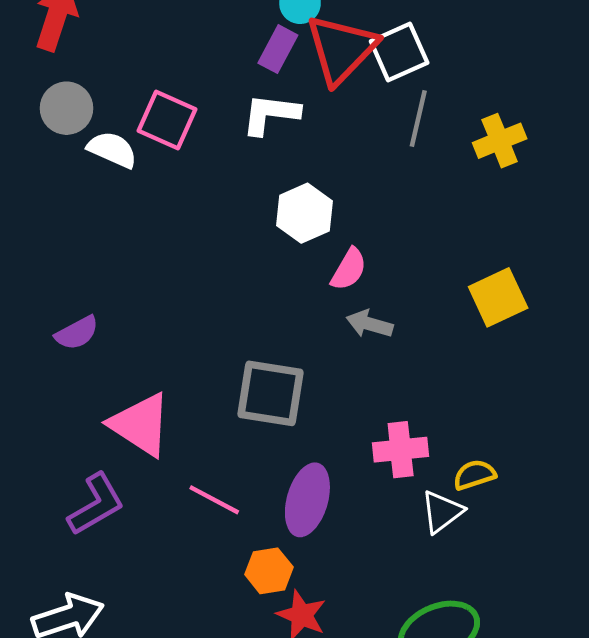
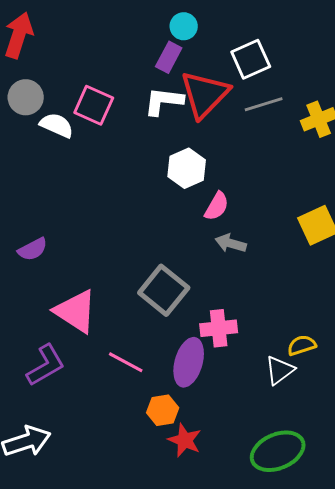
red triangle: (341, 49) -> (205, 94), moved
gray line: (418, 119) -> (264, 104), turned 60
gray square: (270, 393) -> (164, 290), turned 30
pink cross: (401, 450) -> (219, 328), moved

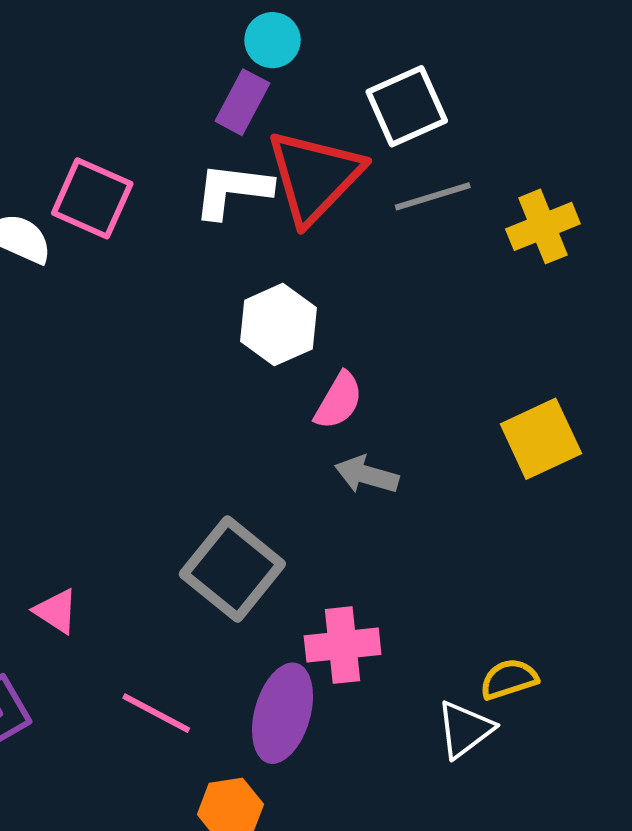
pink triangle: (76, 311) -> (56, 611), size x0.5

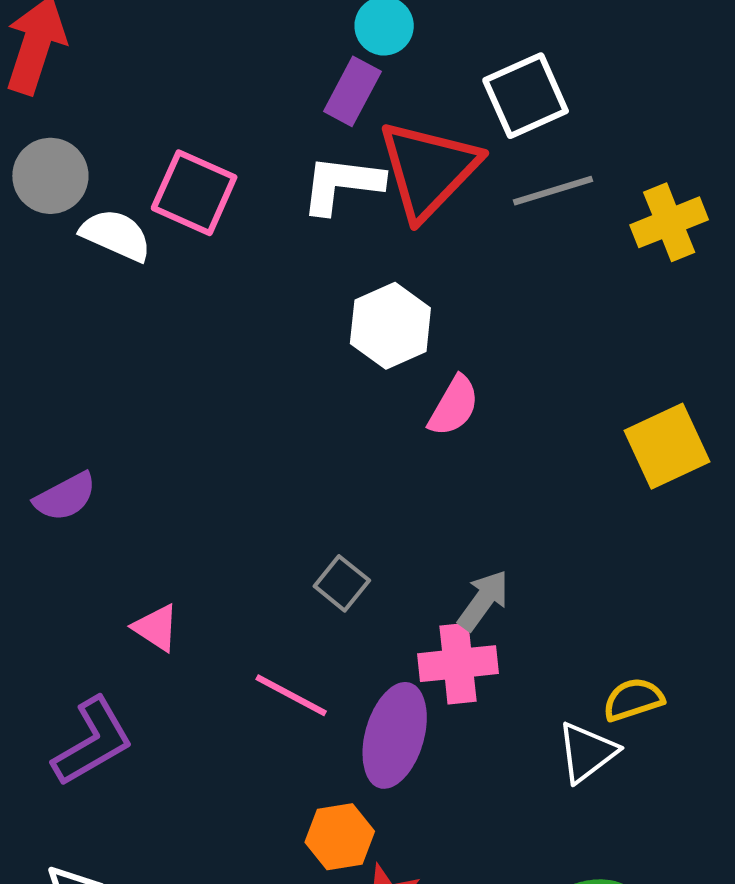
gray arrow: (367, 475) -> (483, 600), moved, turned 110
gray square: (232, 569) -> (342, 583), size x0.5
pink line: (156, 713) -> (291, 695), moved

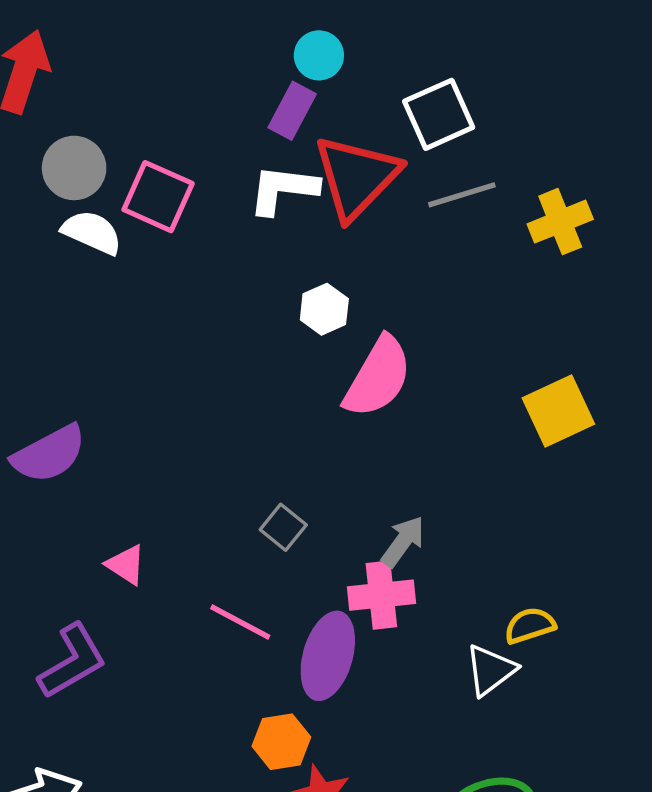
gray circle: (50, 176) -> (74, 168), moved
white hexagon: (390, 326) -> (324, 309), size x0.7
pink semicircle: (454, 406) -> (378, 377), size x1.6
purple semicircle: (65, 497) -> (49, 454), size x1.4

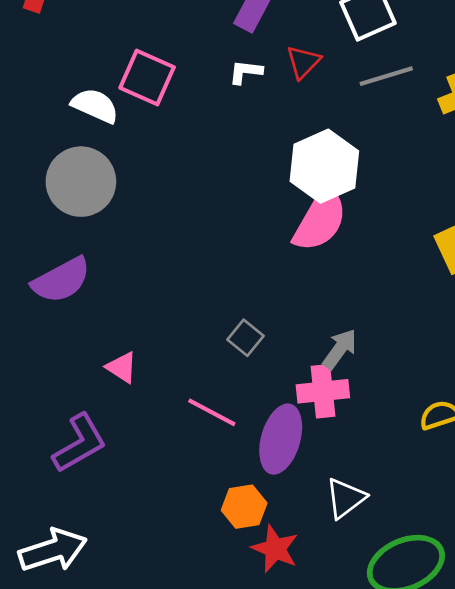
gray circle: (74, 168) -> (81, 182), moved, size x1.4
red triangle: (356, 177) -> (303, 62), size x0.5
white L-shape: (283, 189) -> (246, 72), size x0.6
white hexagon: (324, 309) -> (324, 166), moved, size x1.8
white triangle: (490, 670) -> (345, 498), moved

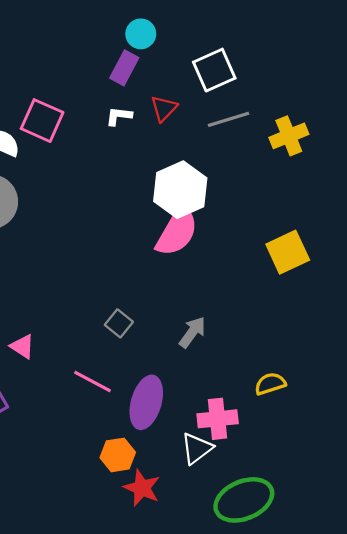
pink cross: (323, 391) -> (218, 419), moved

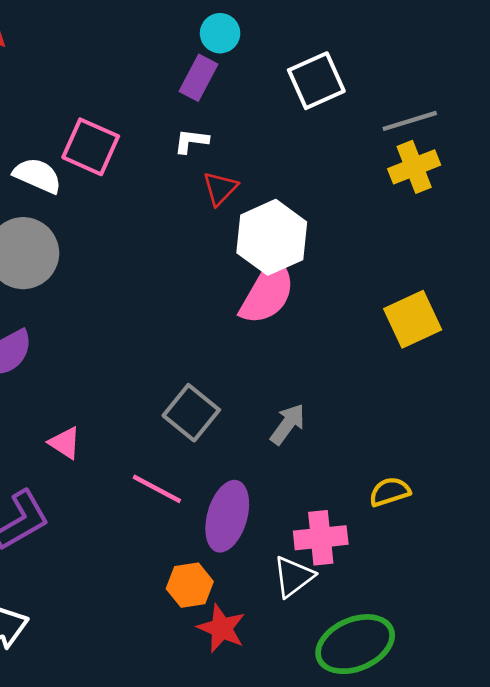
red triangle: (164, 108) -> (220, 188), moved
gray line: (228, 119) -> (410, 121), moved
gray square: (119, 323) -> (191, 413), size x1.5

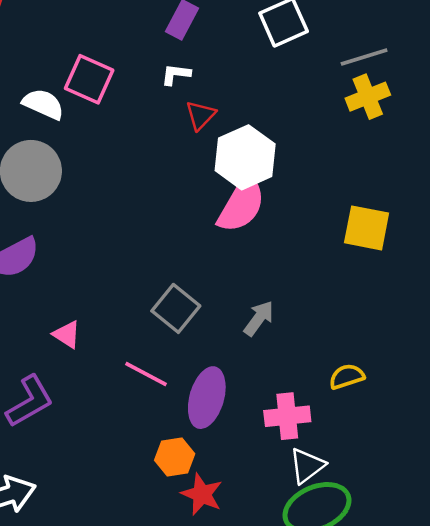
yellow square: (413, 319) -> (367, 228), turned 36
white triangle: (293, 577) -> (307, 466), moved

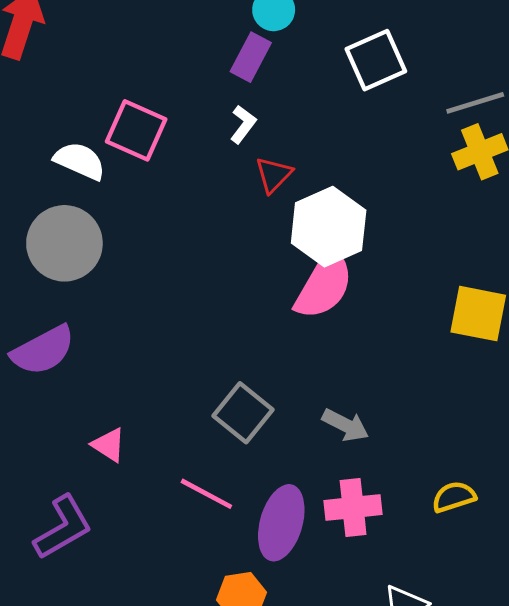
white L-shape: (176, 74) -> (243, 124), turned 120
gray arrow: (259, 318) -> (345, 425), turned 81
pink cross: (287, 416) -> (353, 508), moved

